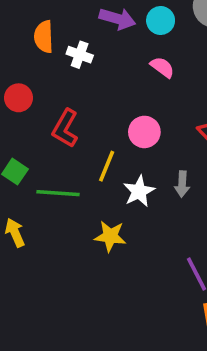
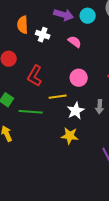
pink semicircle: (162, 67) -> (75, 42), moved
yellow line: (107, 166) -> (58, 97), turned 60
yellow star: (110, 236) -> (70, 136), moved

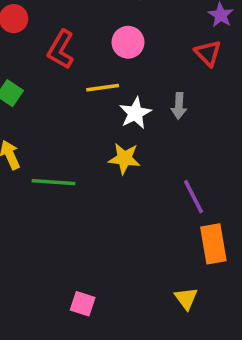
pink circle: (79, 78) -> (128, 42), moved
green line: (31, 112) -> (54, 182), moved

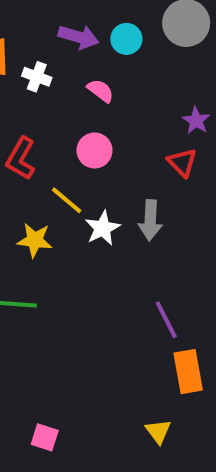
yellow line: (103, 88) -> (67, 200), turned 48
gray arrow: (179, 106) -> (150, 220), size x1.4
yellow star: (124, 158) -> (35, 240), moved

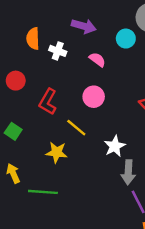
cyan circle: (126, 39) -> (126, 39), moved
gray arrow: (150, 220) -> (128, 172), moved
white star: (102, 228) -> (115, 146), moved

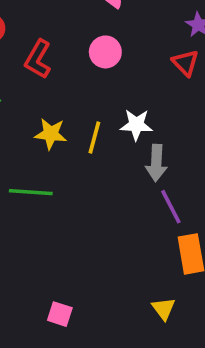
yellow line: (76, 128) -> (94, 137), moved, turned 65
white star: (115, 146) -> (136, 125), turned 30

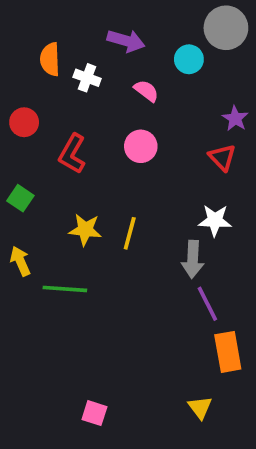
white star: (136, 125) -> (215, 220), moved

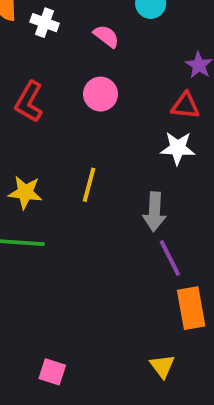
red triangle: (222, 157) -> (185, 106), turned -40
white star: (215, 220) -> (178, 148), moved
yellow star: (85, 230) -> (25, 192), moved

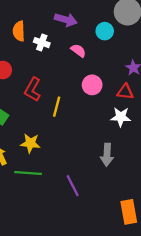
pink circle: (100, 94) -> (92, 85), moved
yellow line: (89, 185) -> (57, 107), moved
purple line: (170, 258) -> (73, 186), moved

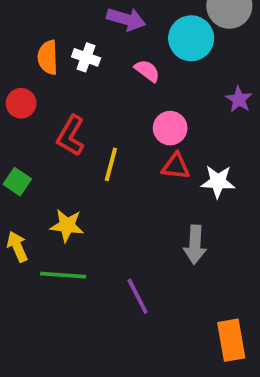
orange semicircle: (19, 31) -> (48, 57), moved
cyan circle: (105, 31) -> (191, 38), size x1.5
red triangle: (125, 92) -> (176, 166), moved

